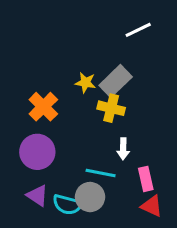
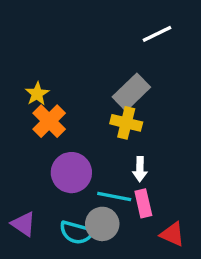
yellow star: (85, 83) -> (37, 94), moved, turned 30
purple circle: (37, 152) -> (71, 173), moved
pink rectangle: (146, 179) -> (143, 203), moved
purple triangle: (37, 196) -> (23, 224), moved

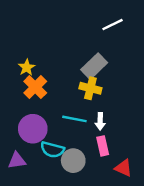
purple circle: (71, 173) -> (33, 129), moved
cyan line: (114, 197) -> (74, 119), moved
purple triangle: (23, 224) -> (17, 161), turned -42
cyan semicircle: (77, 232) -> (52, 150), moved

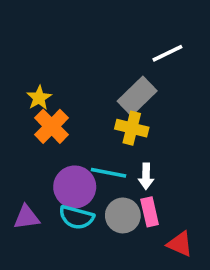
white line: (112, 25) -> (167, 53), moved
purple circle: (33, 129) -> (75, 187), moved
purple triangle: (17, 161) -> (27, 217), moved
gray circle: (73, 161) -> (123, 215), moved

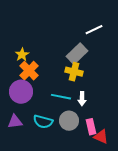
purple circle: (75, 187) -> (21, 92), moved
pink rectangle: (150, 212) -> (91, 127), moved

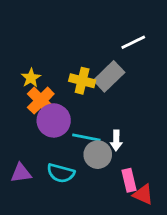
yellow cross: (74, 72) -> (82, 81), moved
purple circle: (21, 92) -> (54, 120), moved
gray circle: (69, 121) -> (98, 155), moved

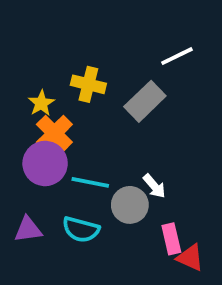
yellow cross: (82, 81) -> (88, 84), moved
purple circle: (54, 120) -> (45, 163), moved
cyan line: (86, 138) -> (90, 182), moved
white arrow: (116, 140) -> (154, 186), turned -42

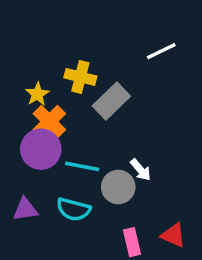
gray rectangle: (145, 101) -> (111, 101), moved
pink rectangle: (171, 239) -> (132, 242), moved

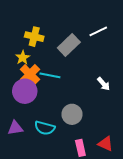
yellow cross: (80, 77) -> (34, 37), moved
gray rectangle: (111, 101) -> (69, 45), moved
cyan line: (82, 166) -> (50, 75), moved
white arrow: (141, 170) -> (104, 84), moved

